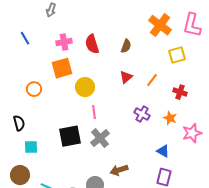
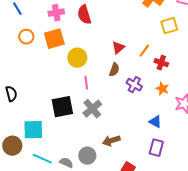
brown semicircle: (126, 46) -> (114, 70), moved
orange circle: (34, 89) -> (26, 37), moved
red cross: (180, 92) -> (161, 63), moved
cyan square: (31, 147) -> (33, 130), moved, size x1.5

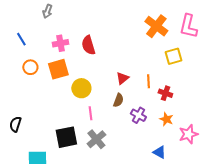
orange line: (144, 51) -> (148, 81), turned -40
black semicircle: (11, 94) -> (15, 124), turned -147

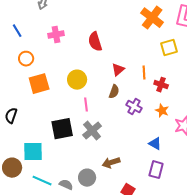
red semicircle: (88, 45) -> (95, 42), moved
orange square: (58, 69) -> (39, 84), moved

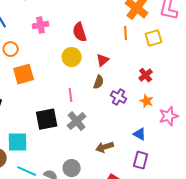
orange line: (144, 73) -> (126, 33), moved
yellow circle: (77, 80) -> (72, 57), moved
red cross: (161, 85) -> (146, 75), turned 32
brown arrow: (111, 163) -> (105, 147), moved

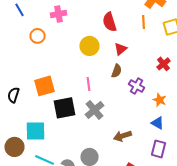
red semicircle: (80, 32) -> (110, 22), moved
orange circle: (11, 49) -> (38, 36), moved
orange square: (24, 74) -> (44, 86), moved
orange star: (147, 101) -> (160, 100), moved

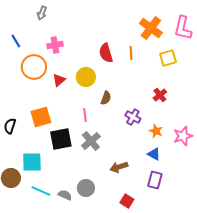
orange line: (144, 22) -> (131, 53), moved
orange circle: (38, 36) -> (34, 67), size x1.6
red triangle: (120, 49) -> (59, 80), moved
brown semicircle: (116, 71) -> (106, 98), moved

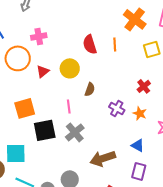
orange star: (156, 131) -> (140, 113), moved
brown arrow: (119, 167) -> (103, 158), size x1.4

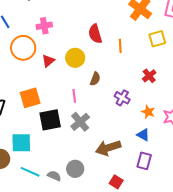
orange line: (115, 44) -> (120, 46), moved
orange star: (140, 113) -> (148, 112), moved

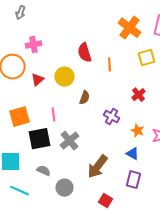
pink line: (74, 96) -> (54, 115), moved
brown arrow: (108, 148) -> (98, 167), turned -35
gray semicircle: (54, 176) -> (44, 171), moved

